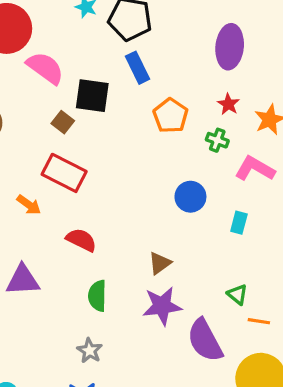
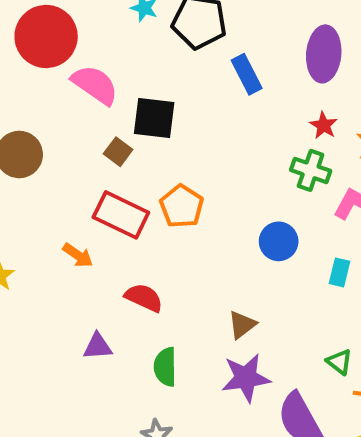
blue rectangle: (138, 68) -> (247, 74), moved
orange pentagon: (170, 116) -> (182, 206), moved
green cross: (217, 140) -> (311, 170), size x1.4
purple triangle: (23, 280) -> (98, 346), moved, size x0.7

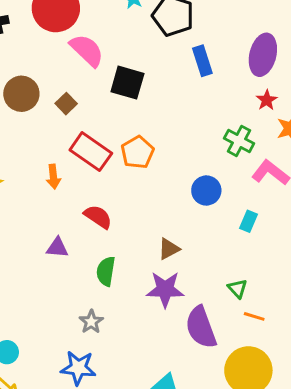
red star: (324, 125) -> (267, 100), moved
brown square: (118, 152) -> (66, 104), moved
orange arrow: (78, 255) -> (53, 177), turned 40

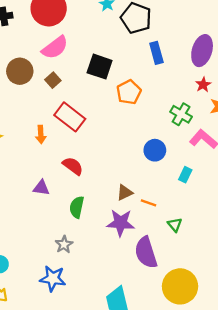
pink semicircle: (87, 50) -> (55, 47), moved, turned 96
orange pentagon: (137, 152) -> (129, 92), moved
orange line: (254, 316) -> (149, 203), moved

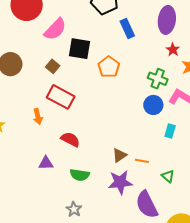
pink semicircle: (55, 47) -> (55, 29), moved
brown square: (53, 80) -> (53, 66), moved
blue circle: (155, 150) -> (153, 105), moved
green semicircle: (77, 207) -> (80, 175), turned -84

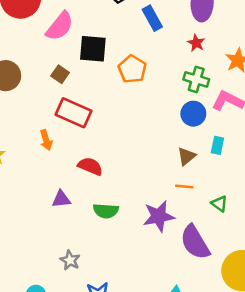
red star: (173, 50) -> (196, 43), moved
brown triangle: (119, 155) -> (186, 156), moved
gray star: (74, 209) -> (70, 260), moved

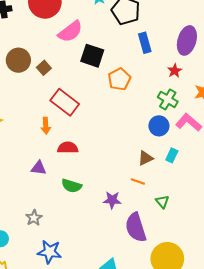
brown square: (60, 74) -> (44, 68), moved
orange arrow: (46, 140) -> (46, 126), moved
red semicircle: (90, 166) -> (68, 148), turned -36
purple star: (159, 216) -> (112, 200), size x0.7

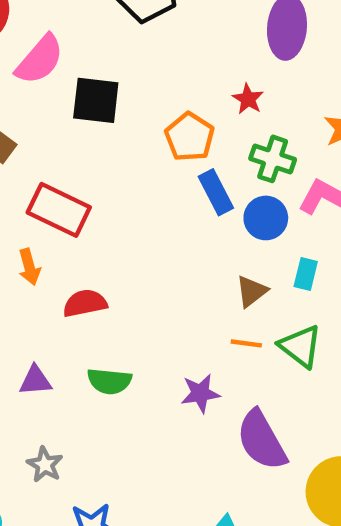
blue rectangle: (145, 43) -> (216, 192), moved
red star: (175, 71) -> (248, 99), moved
orange pentagon: (119, 79) -> (189, 137), moved
purple triangle: (39, 168) -> (35, 381), moved
green triangle: (162, 202) -> (300, 346), moved, size x1.5

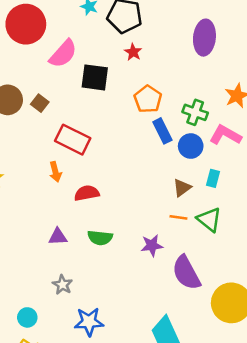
red star: (248, 99) -> (133, 52), moved

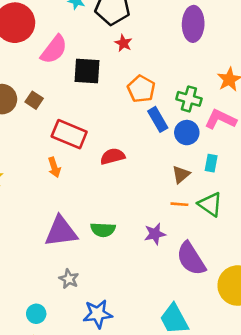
red semicircle: (87, 193) -> (113, 156), moved
purple triangle: (58, 237) -> (61, 232), size x1.8

